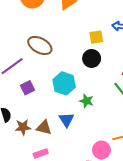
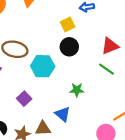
cyan hexagon: (64, 83) -> (43, 66), moved
purple square: (27, 88) -> (24, 99), moved

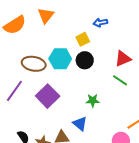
cyan hexagon: (43, 66) -> (60, 59), moved
purple square: (24, 99) -> (48, 96), moved, size x1.6

